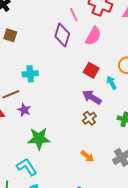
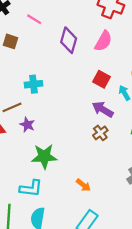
pink line: (74, 15) -> (34, 19), moved, turned -32
orange arrow: (87, 156) -> (83, 185), moved
cyan L-shape: (27, 167) -> (31, 188), turned 130

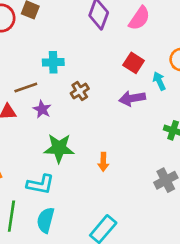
purple arrow: (103, 109) -> (132, 98), turned -45
brown cross: (100, 133) -> (80, 91), moved
orange arrow: (83, 185) -> (103, 162), moved, turned 48

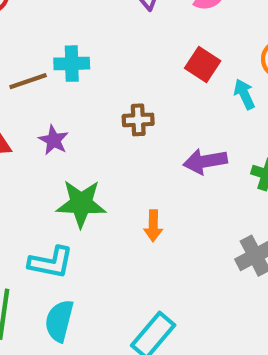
brown line: (26, 88) -> (28, 81), moved
brown cross: (80, 91) -> (138, 120), moved, turned 30
purple arrow: (132, 98) -> (205, 161), moved

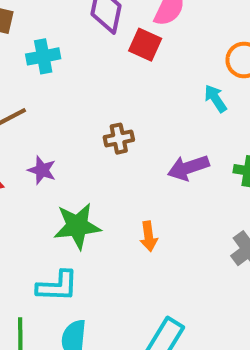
cyan cross: (72, 64) -> (43, 56), moved
red square: (203, 65) -> (145, 45), moved

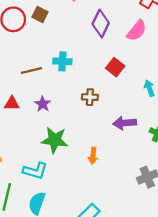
red square: (145, 45) -> (115, 67), moved
cyan cross: (43, 56) -> (62, 61), moved

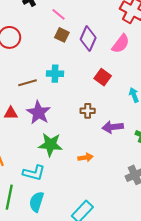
brown square: (40, 14) -> (62, 35), moved
brown cross: (90, 97) -> (88, 111), moved
purple star: (43, 104) -> (39, 113), size x1.6
orange arrow: (93, 156) -> (85, 157), turned -104

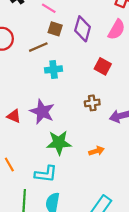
brown line: (28, 83) -> (38, 47), moved
red triangle: (11, 113) -> (14, 116), turned 32

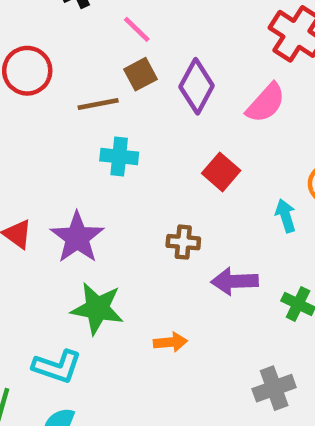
brown square: (55, 29) -> (141, 74), turned 32

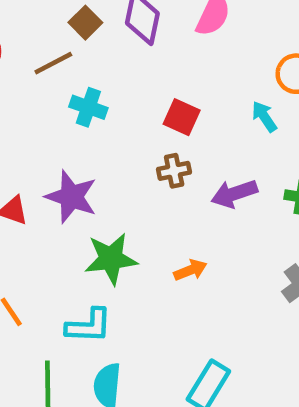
cyan cross: (119, 156) -> (88, 107), turned 30
red square: (221, 172) -> (182, 117), moved

